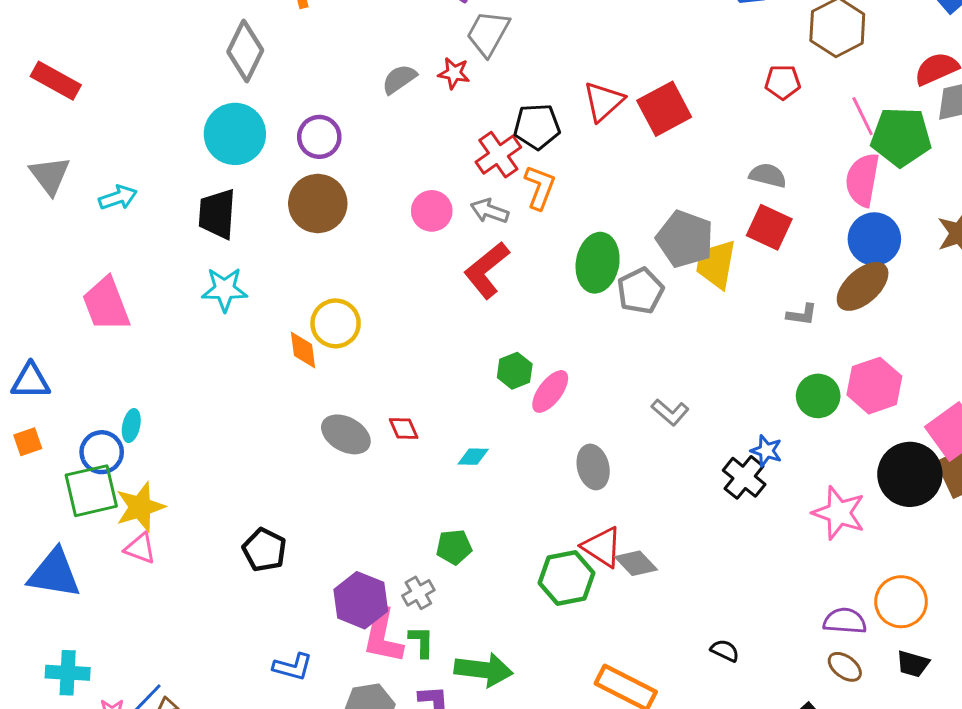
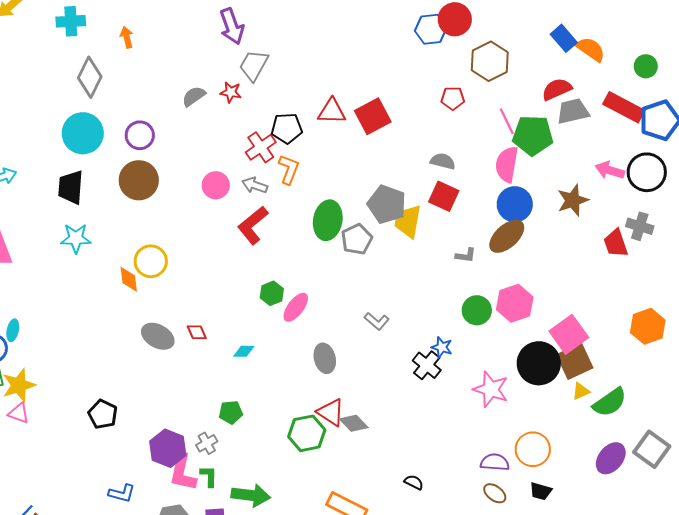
red triangle: (603, 101) -> (332, 111), turned 44

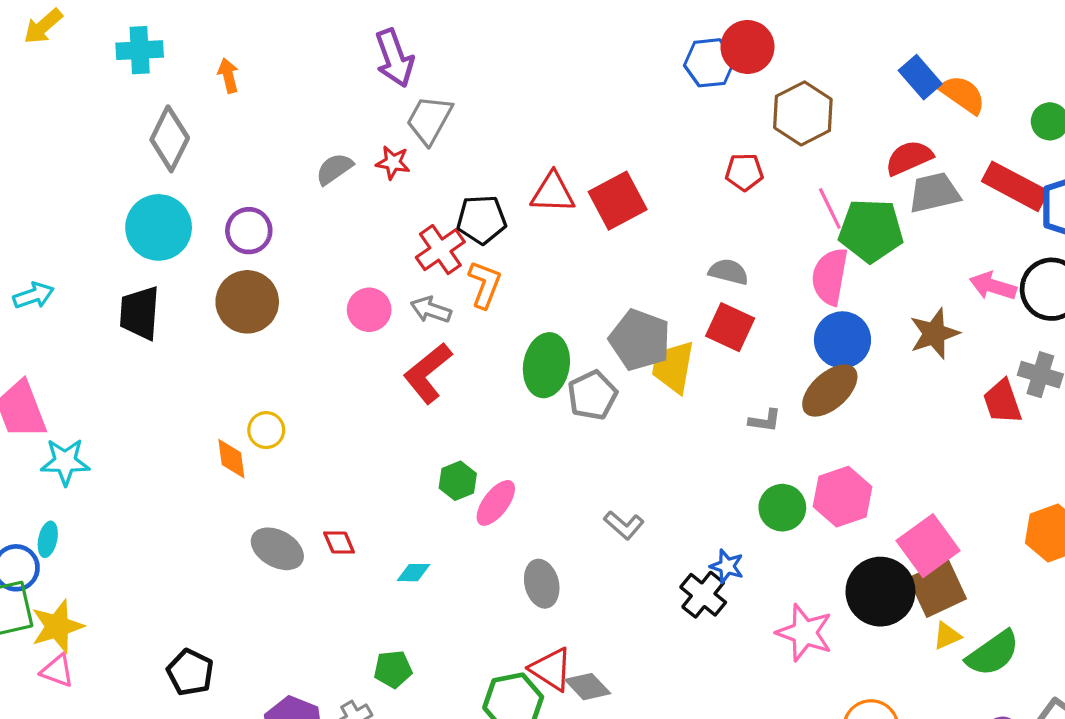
cyan star: (76, 238) -> (65, 462), moved
yellow circle: (151, 261) -> (266, 430), size x0.7

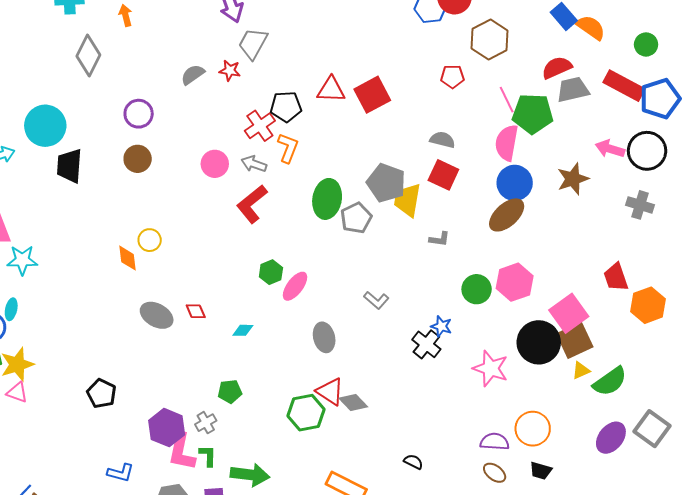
cyan circle: (159, 227) -> (45, 126), moved
brown circle: (247, 302) -> (138, 159), size x0.7
red trapezoid: (1002, 402) -> (616, 277), moved
gray L-shape: (765, 421) -> (439, 239), moved

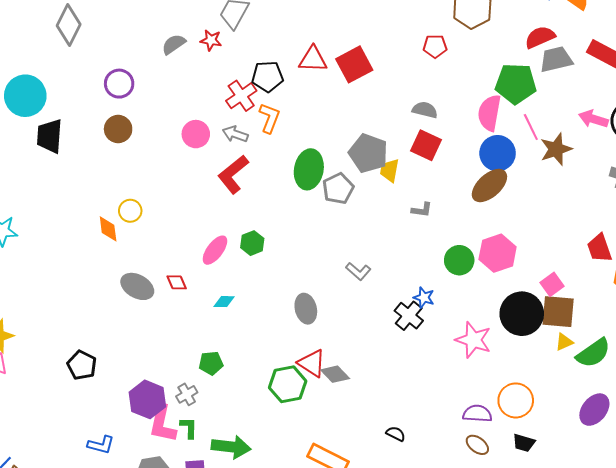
pink line: (507, 100) -> (531, 127), moved
yellow trapezoid: (407, 200) -> (390, 170), size x0.7
pink ellipse: (295, 286) -> (215, 250), moved
pink square: (569, 313) -> (552, 284), size x0.6
brown square: (575, 340) -> (558, 312), turned 30

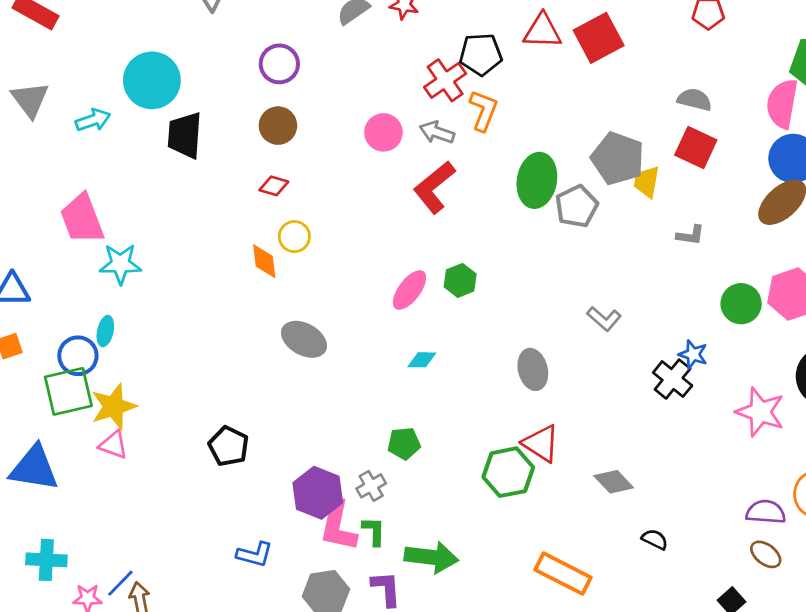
red diamond: (177, 282) -> (274, 186), moved, turned -50
gray diamond: (335, 374) -> (614, 482), moved

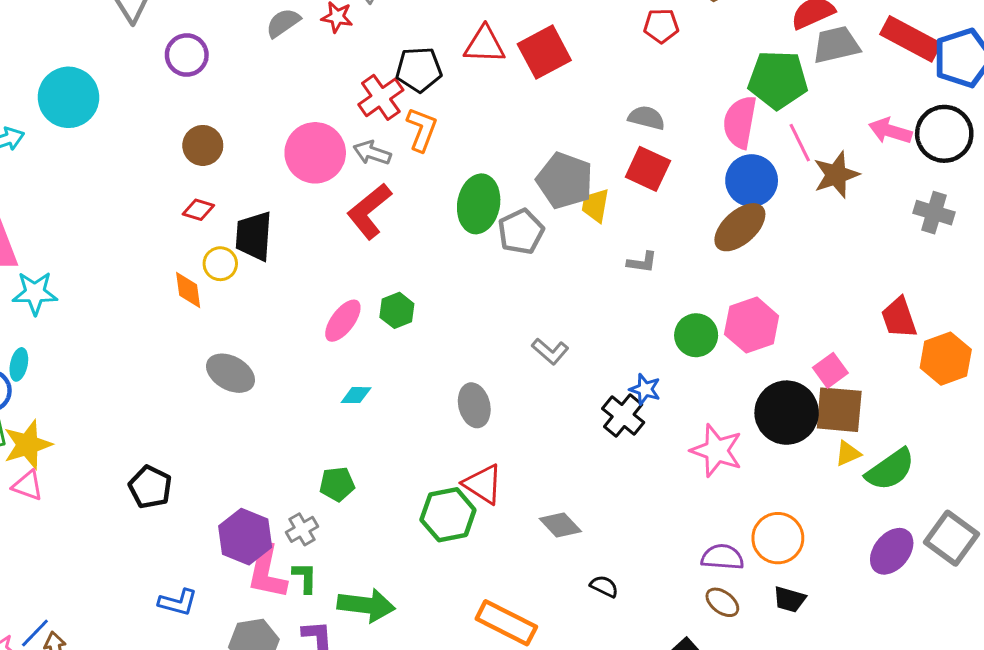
purple circle: (279, 64) -> (187, 55), moved
pink circle: (383, 132) -> (315, 153), size x1.5
black trapezoid: (185, 135) -> (254, 236), moved

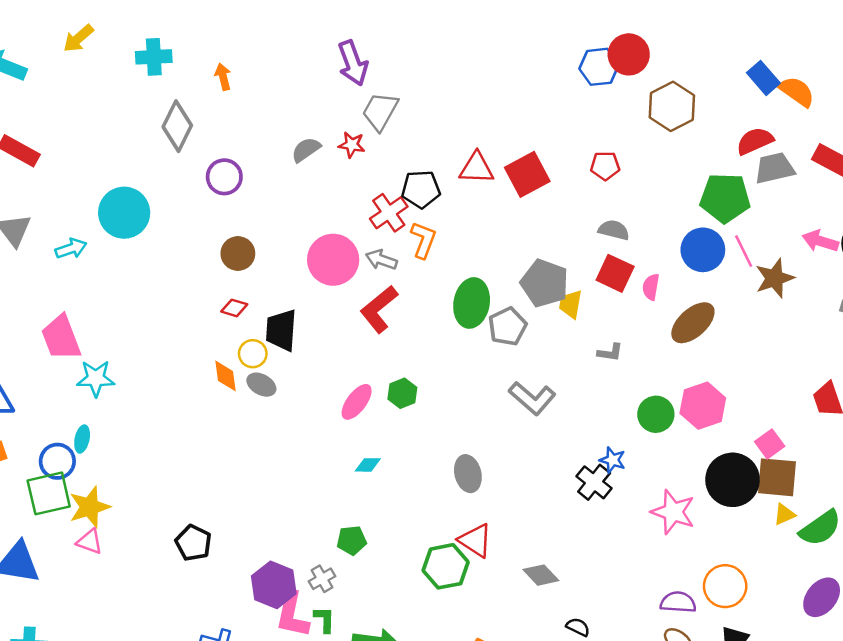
red pentagon: (661, 26) -> (605, 166), moved
pink semicircle: (740, 122) -> (651, 287), moved, size x0.6
blue circle: (752, 181) -> (703, 250), moved
gray L-shape: (550, 351) -> (532, 398), moved, size x1.5
gray ellipse: (230, 373) -> (261, 385), moved, size x0.7

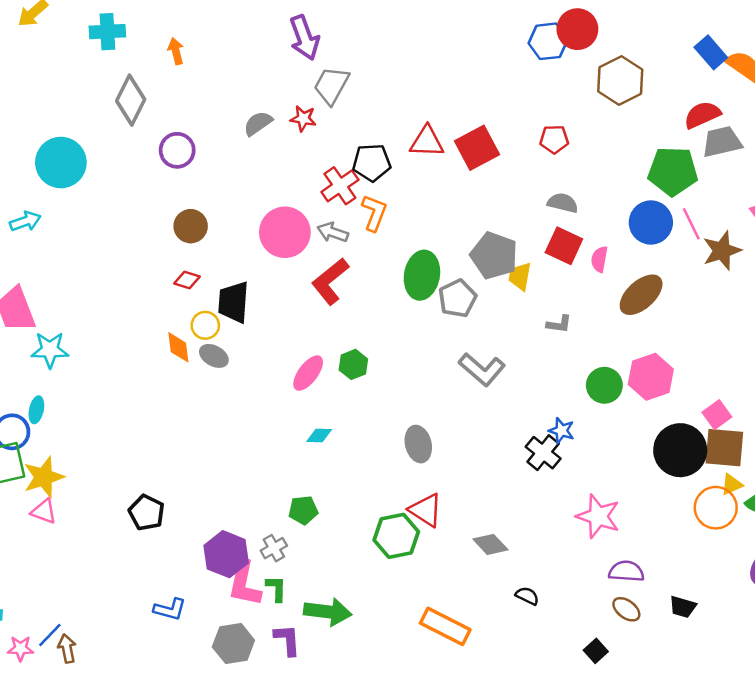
cyan circle: (124, 213) -> (61, 163), moved
pink star: (673, 512) -> (598, 516), moved
orange circle: (725, 586) -> (716, 508), moved

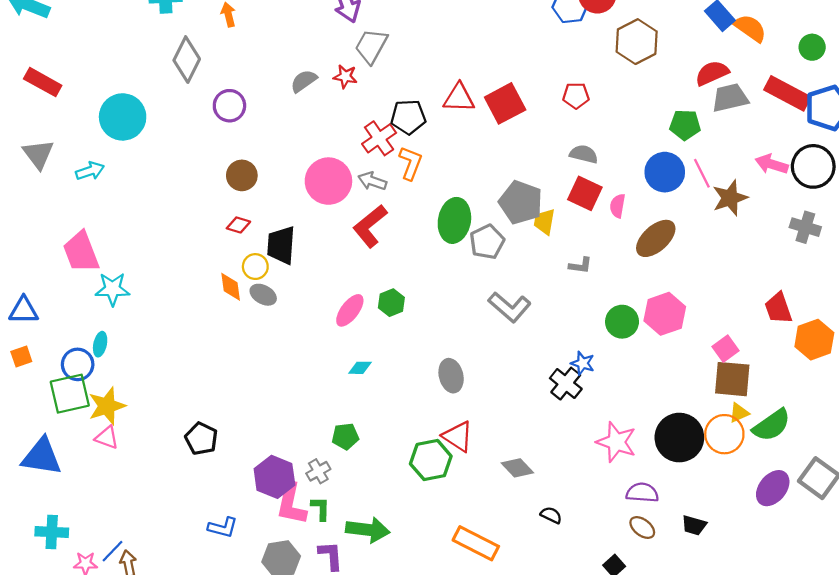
green pentagon: (673, 171) -> (685, 125), size x0.7
black circle: (680, 450) -> (679, 438), moved

